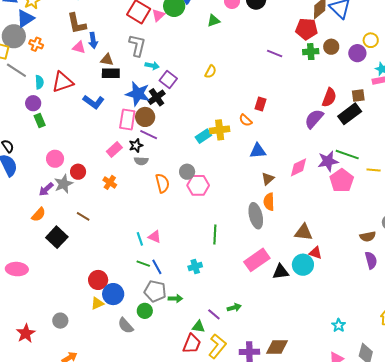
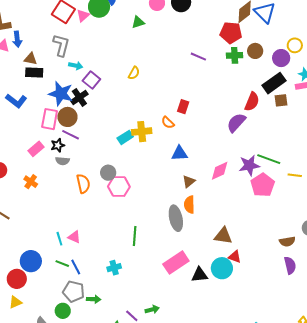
black rectangle: (350, 114) -> (274, 83), moved
blue circle: (113, 294) -> (31, 261), moved

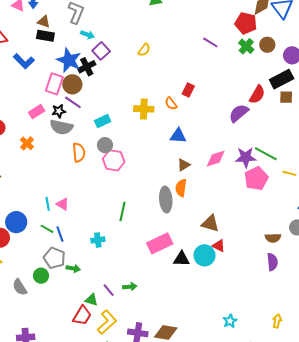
green cross: (235, 55) -> (246, 46), turned 35
cyan rectangle: (125, 137) -> (103, 121), moved
gray semicircle: (63, 161) -> (61, 127), size x1.6

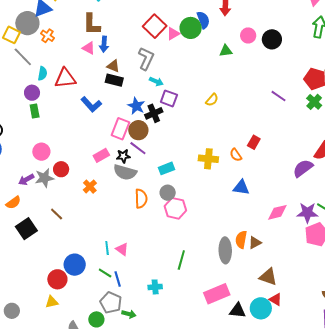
purple square: (101, 51) -> (169, 98), turned -30
blue star: (69, 60) -> (136, 106), size x0.7
brown triangle: (184, 165) -> (255, 243), moved

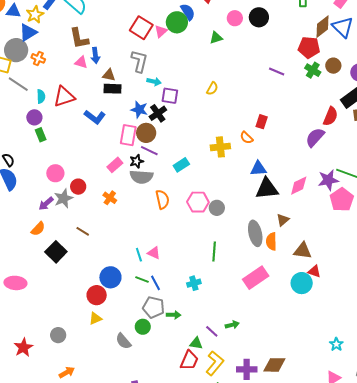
gray circle: (168, 193) -> (217, 208), moved
orange semicircle: (241, 240) -> (271, 241), moved
black triangle: (238, 311) -> (267, 189), moved, size x1.4

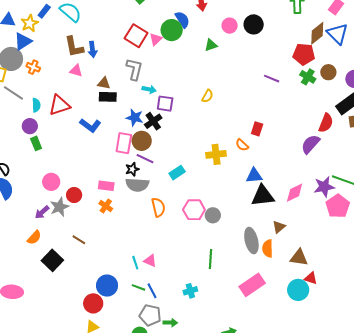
blue arrow: (95, 56) -> (92, 49), moved
pink rectangle: (115, 165) -> (106, 186), moved, turned 49

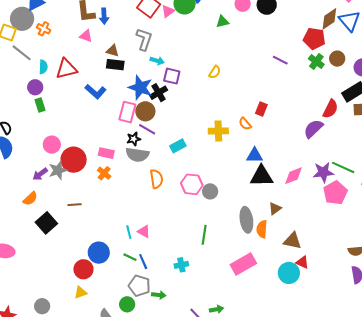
blue star: (135, 118) -> (140, 88), size x1.4
red circle: (74, 195) -> (74, 160), size x1.6
brown line: (79, 240) -> (75, 205), turned -40

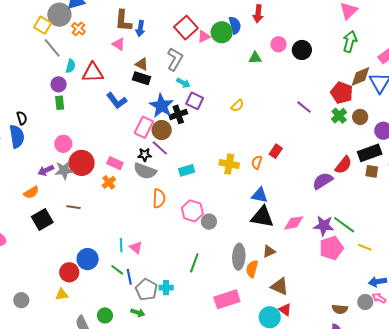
orange semicircle: (245, 124) -> (257, 162), turned 48
gray pentagon: (139, 286) -> (146, 290), moved

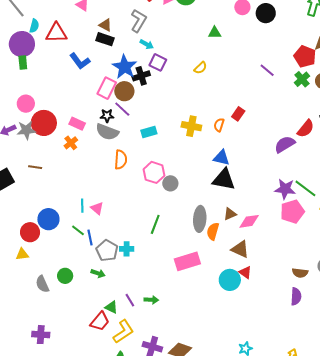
green triangle: (255, 58) -> (215, 33), moved
purple circle: (59, 84) -> (22, 44), size x1.6
pink diamond: (294, 223) -> (249, 221), moved

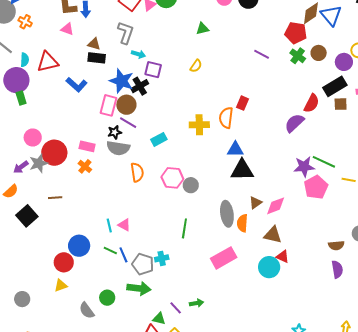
orange semicircle: (219, 125) -> (226, 118), size x1.5
green arrow: (98, 273) -> (139, 288), size x1.6

